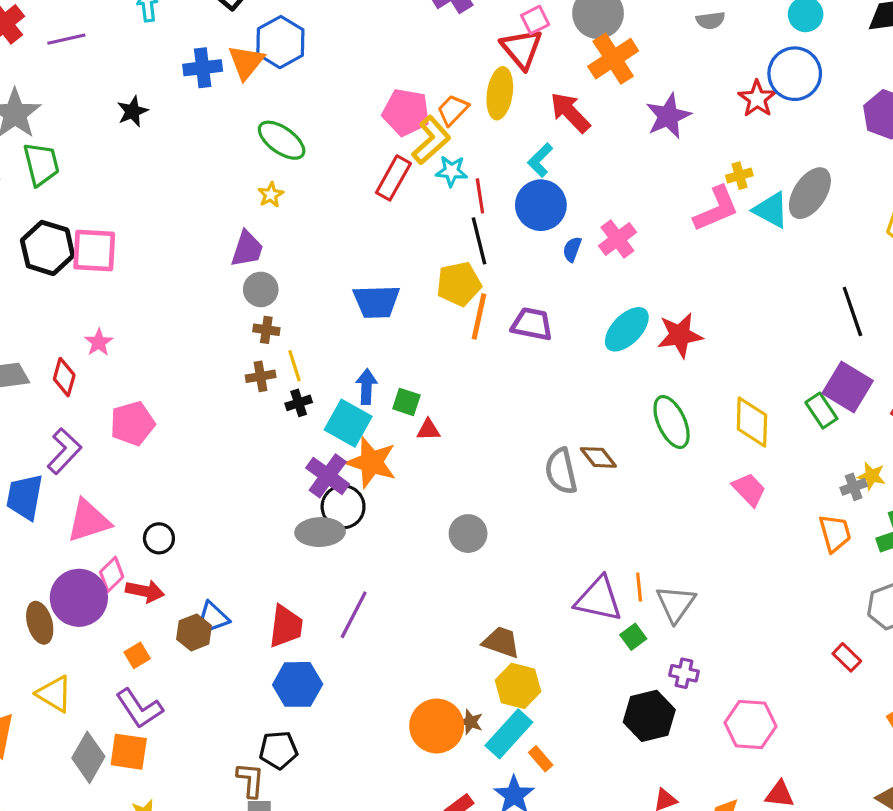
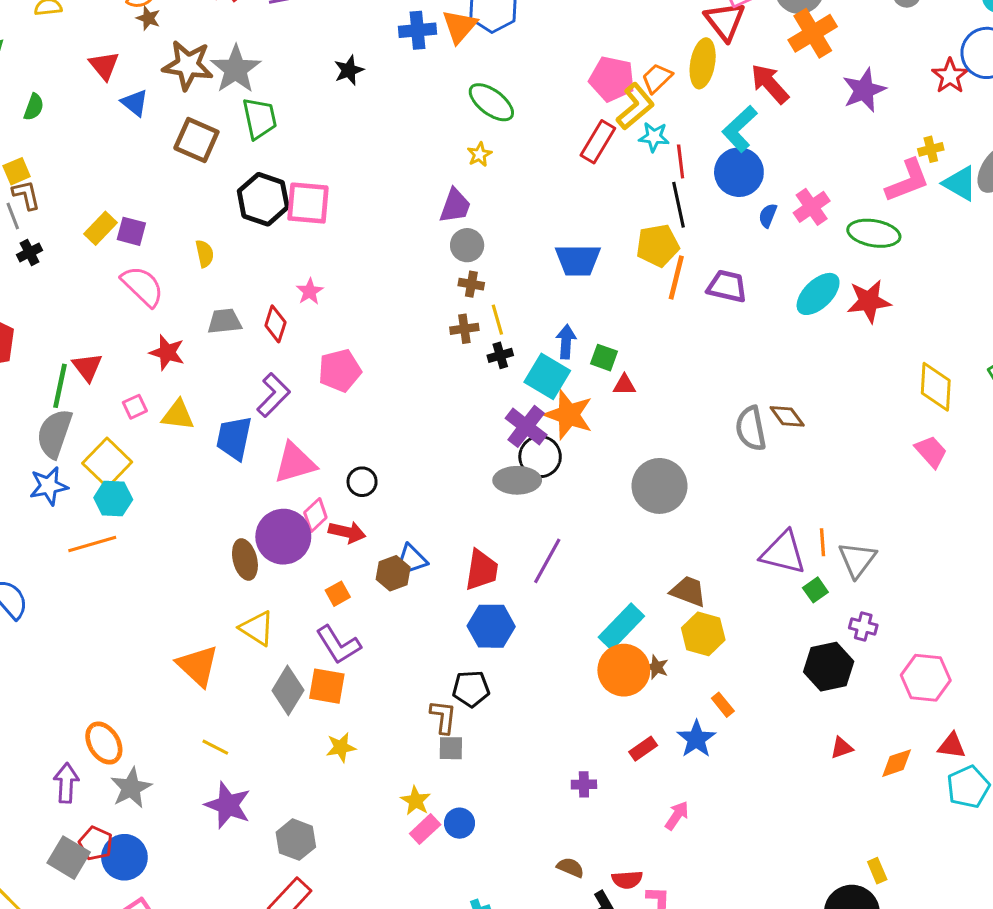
cyan L-shape: (540, 160) -> (740, 129), size x1.4
green ellipse: (672, 422) -> (874, 233), moved, turned -57
gray circle: (468, 534) -> (660, 486), size x1.5
cyan rectangle: (509, 734) -> (621, 627), moved

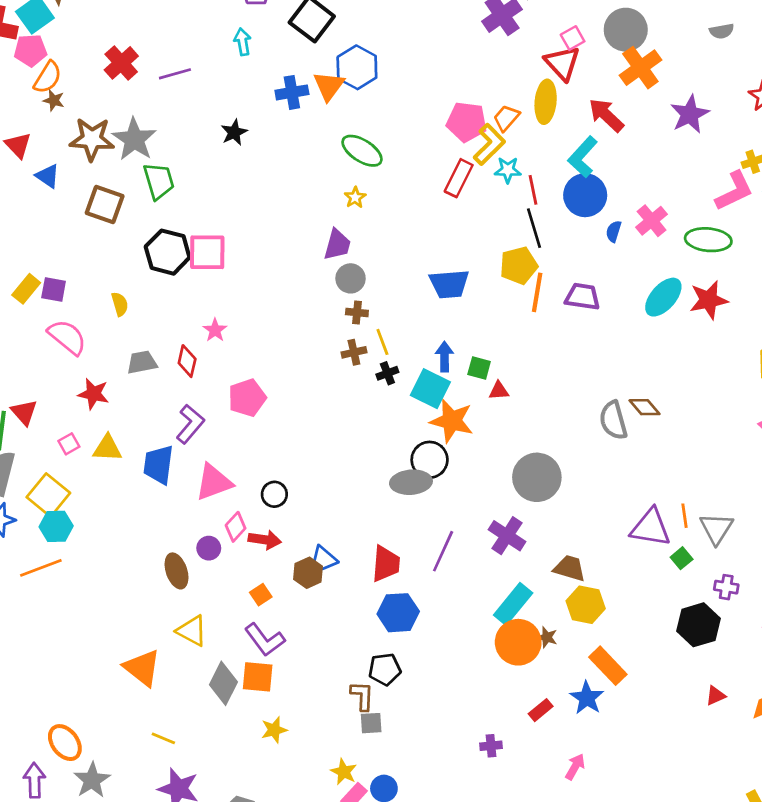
purple cross: (526, 426) -> (507, 536), moved
purple circle: (283, 537) -> (209, 548), size x0.5
orange rectangle: (723, 705) -> (608, 666), size x1.8

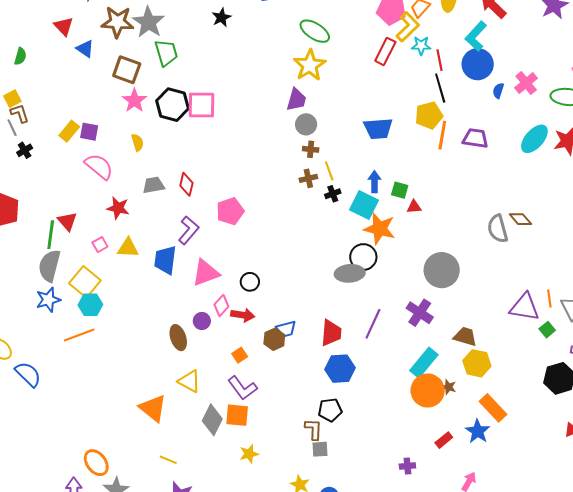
yellow star: (355, 197) -> (310, 65), size x2.0
pink star: (215, 330) -> (134, 101), moved, size x1.4
blue trapezoid: (324, 559) -> (286, 329), turned -55

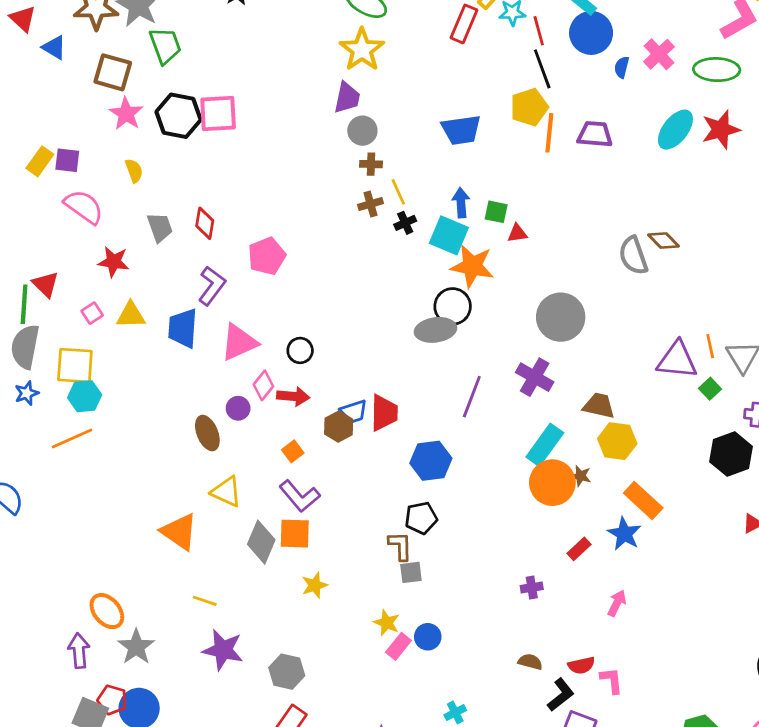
gray trapezoid: (153, 185) -> (160, 227), turned 85
yellow square: (85, 282) -> (75, 365), turned -32
blue star: (48, 300) -> (27, 393), size x0.7
red trapezoid: (331, 333) -> (384, 413), moved

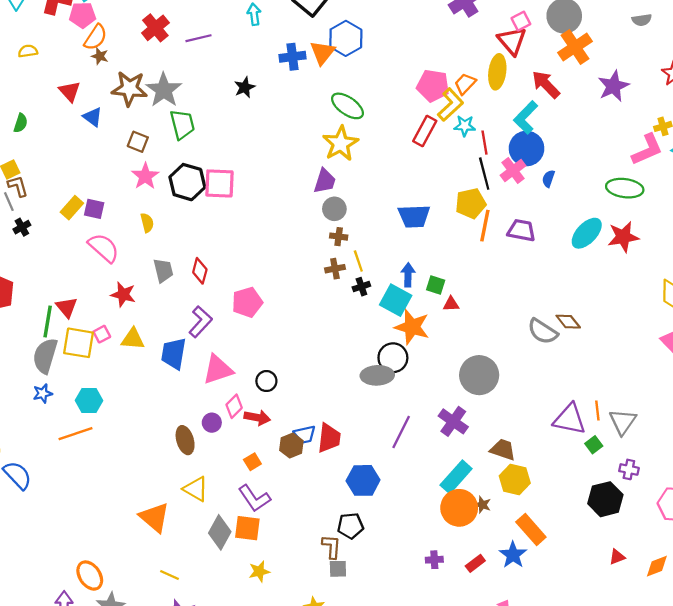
pink cross: (659, 54) -> (513, 171), moved
brown square: (113, 72) -> (138, 142), size x0.7
gray semicircle: (633, 256) -> (543, 331), turned -44
yellow square: (75, 365) -> (78, 343), moved
purple cross: (532, 587) -> (434, 560), moved

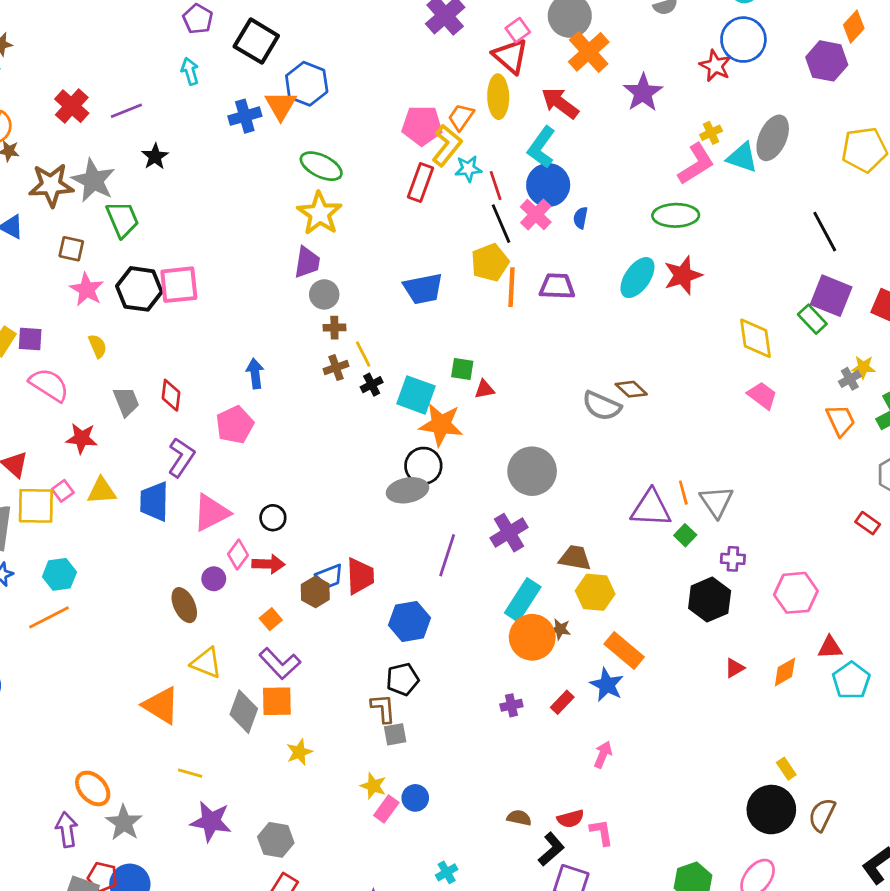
black star: (245, 87) -> (155, 157), moved
blue arrow: (408, 275) -> (255, 373), moved
purple cross: (453, 421) -> (509, 533), turned 32

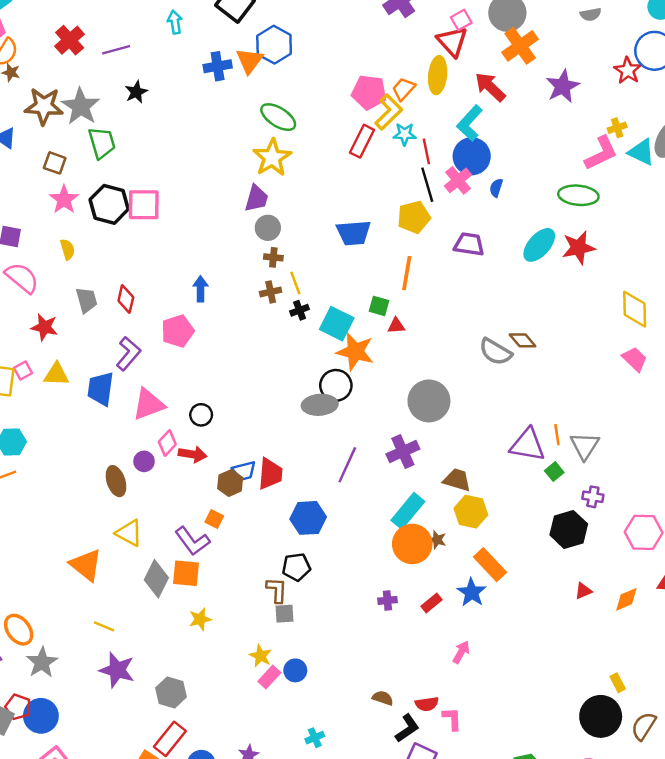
orange line: (511, 287) -> (407, 273), moved
orange square: (271, 619) -> (214, 519), moved, turned -30

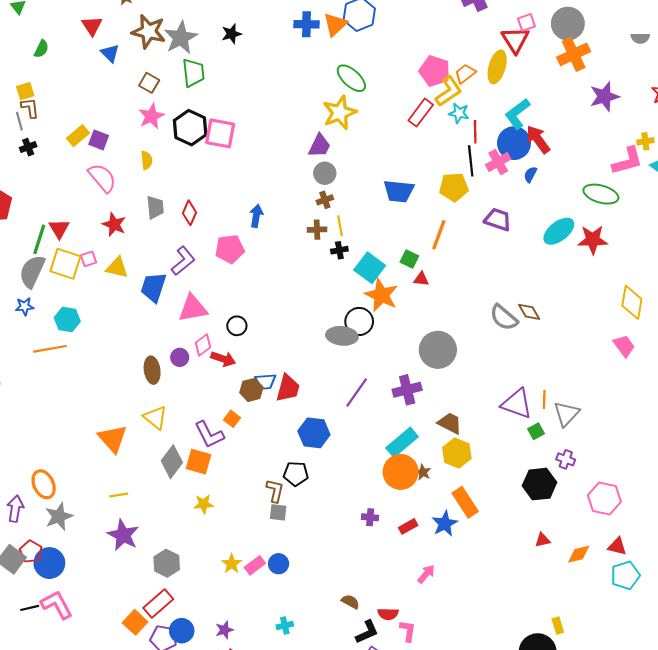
red arrow: (490, 87) -> (538, 139), moved
brown cross: (273, 257) -> (325, 200), turned -35
yellow line: (104, 626) -> (119, 495), turned -42
yellow star: (260, 656) -> (232, 564), moved

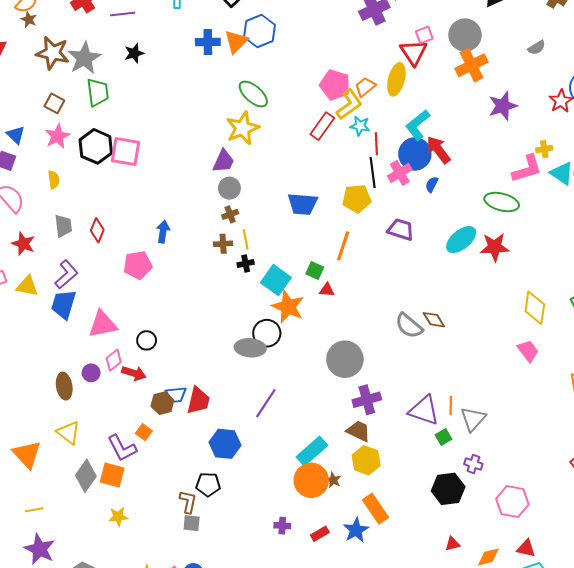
gray semicircle: (640, 38) -> (537, 48), turned -30
blue triangle: (110, 53) -> (16, 135), moved
purple L-shape: (183, 261) -> (66, 274), moved
purple cross: (407, 390) -> (367, 400), moved

